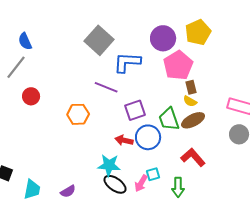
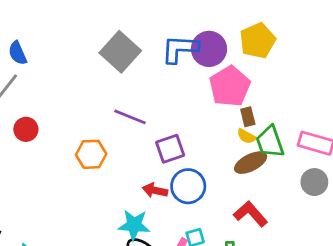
blue L-shape: (127, 62) -> (180, 49), moved
green trapezoid: (169, 119) -> (270, 142), moved

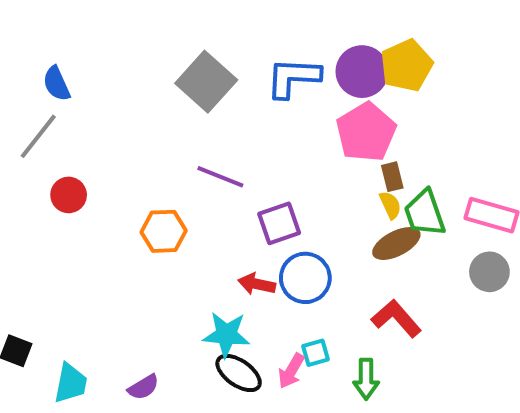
purple circle: (209, 49) -> (362, 72), moved
yellow semicircle: (246, 136) -> (390, 205), turned -144

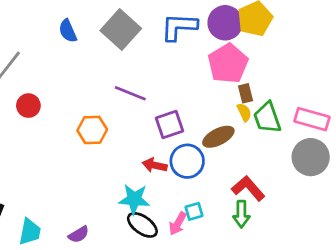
blue semicircle: (56, 84) -> (68, 31), moved
brown ellipse: (396, 244) -> (218, 137), moved
gray circle: (489, 272) -> (311, 157), size x1.4
green arrow: (366, 379) -> (241, 214), moved

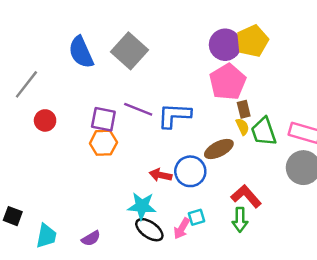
blue L-shape: (179, 27) -> (174, 115), moved
blue semicircle: (68, 31) -> (81, 52), size x1.5
purple square: (170, 125) -> (103, 119), moved, turned 30

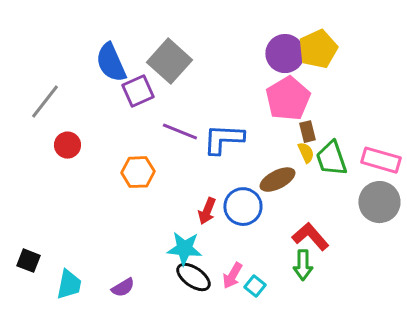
purple square: (103, 119) -> (138, 91), moved, turned -35
red arrow: (161, 175) -> (207, 211), turned -80
cyan square: (197, 217) -> (255, 286), moved, turned -35

